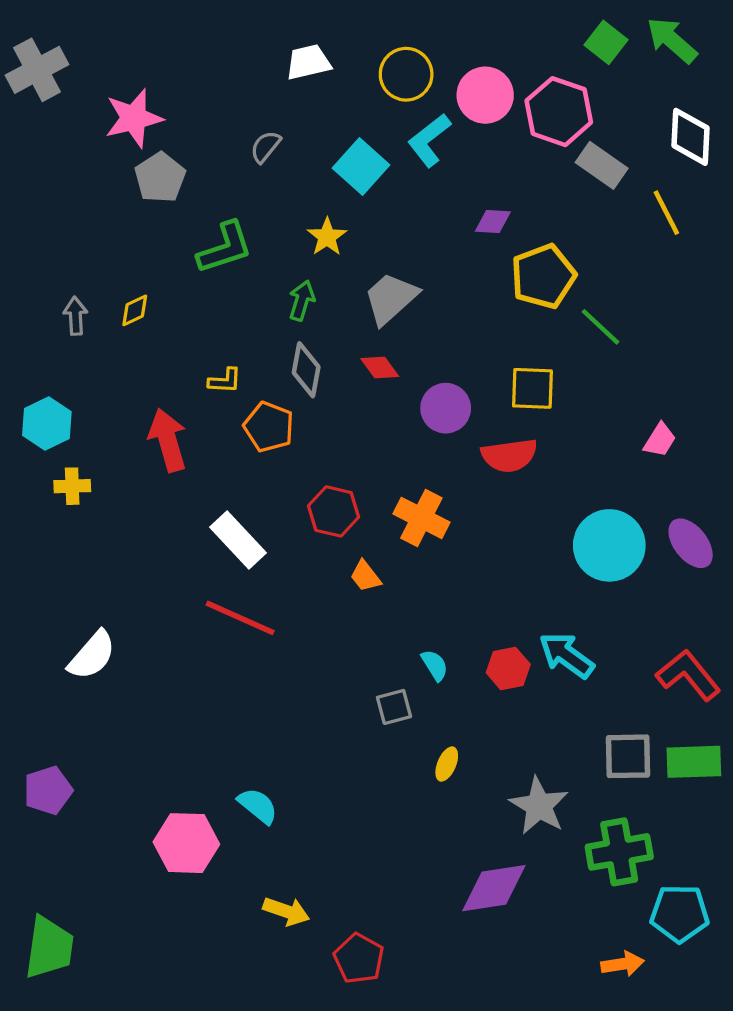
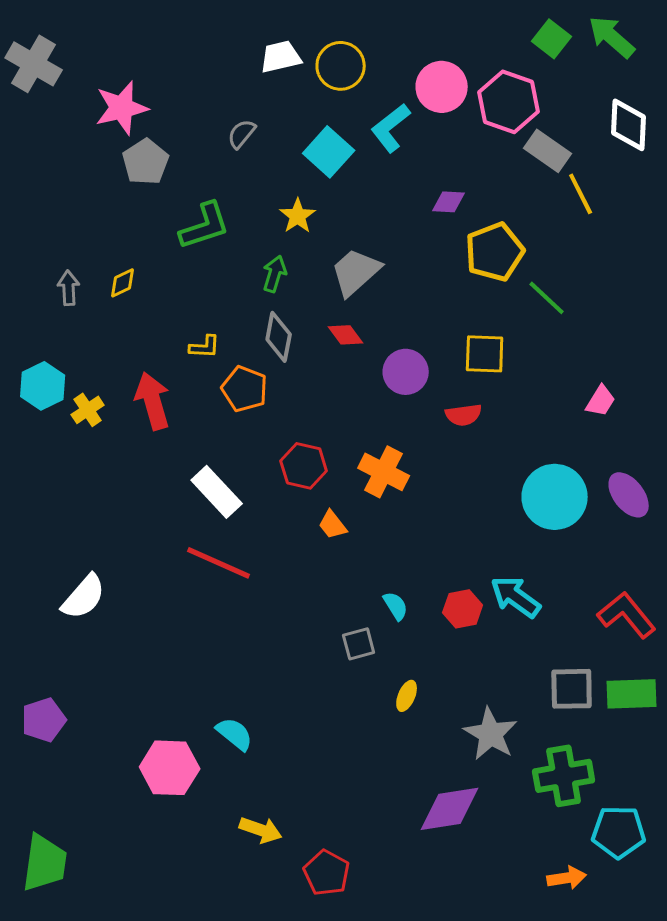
gray cross: (37, 70) -> (34, 64), turned -32
yellow circle: (406, 74) -> (341, 66), moved
yellow line: (666, 213) -> (581, 194), moved
red semicircle: (509, 455) -> (464, 415), size x0.7
yellow cross: (72, 486) -> (88, 410), moved, turned -32

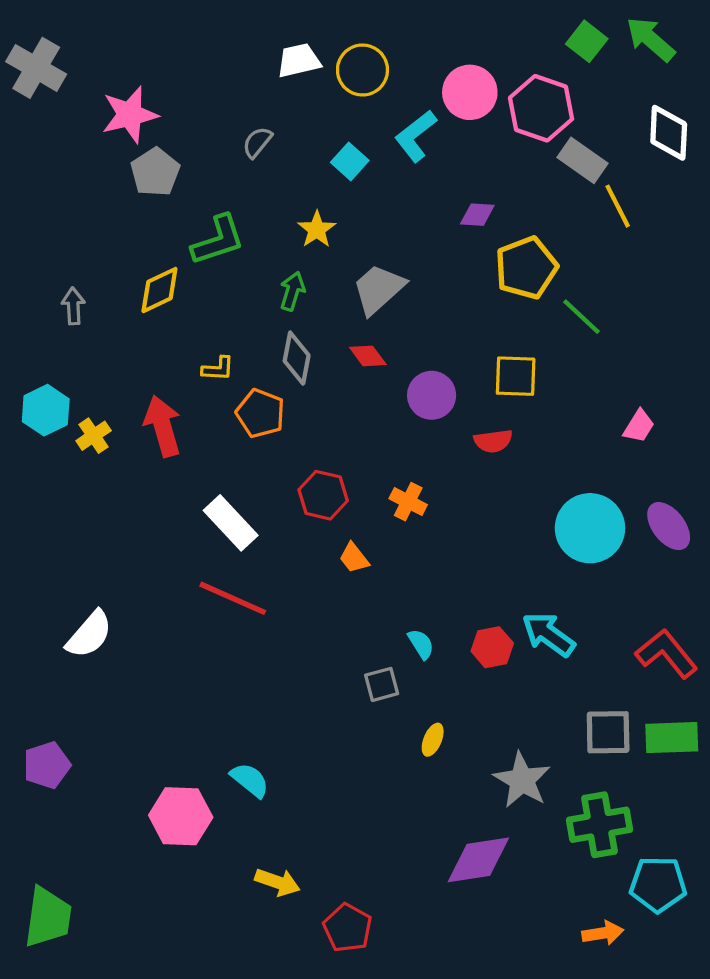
cyan square: (329, 152) -> (350, 161), size x0.7
yellow diamond: (123, 283) -> (159, 290), moved, size x1.5
orange cross: (384, 472) -> (408, 502), size x0.7

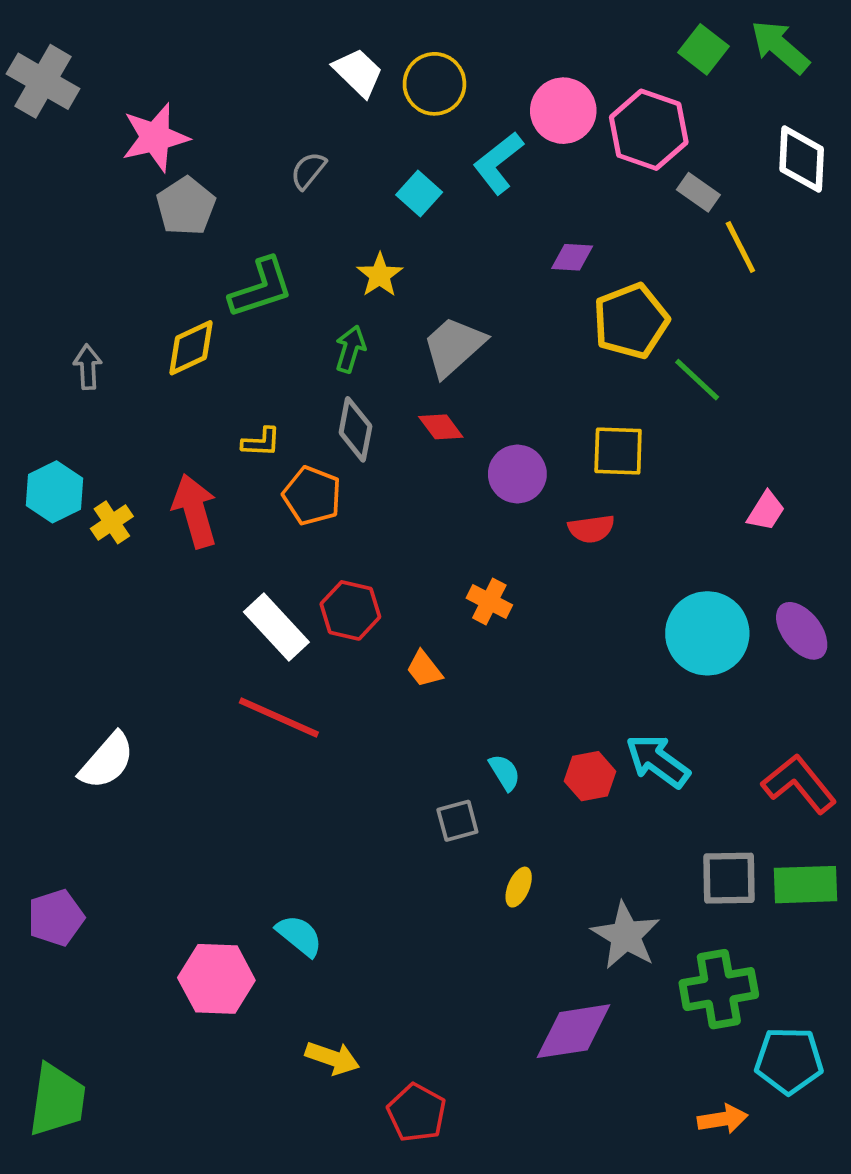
white trapezoid: (299, 60) -> (358, 72), turned 57
gray rectangle: (583, 160) -> (698, 192), size x0.7
red hexagon: (323, 495) -> (350, 610), moved

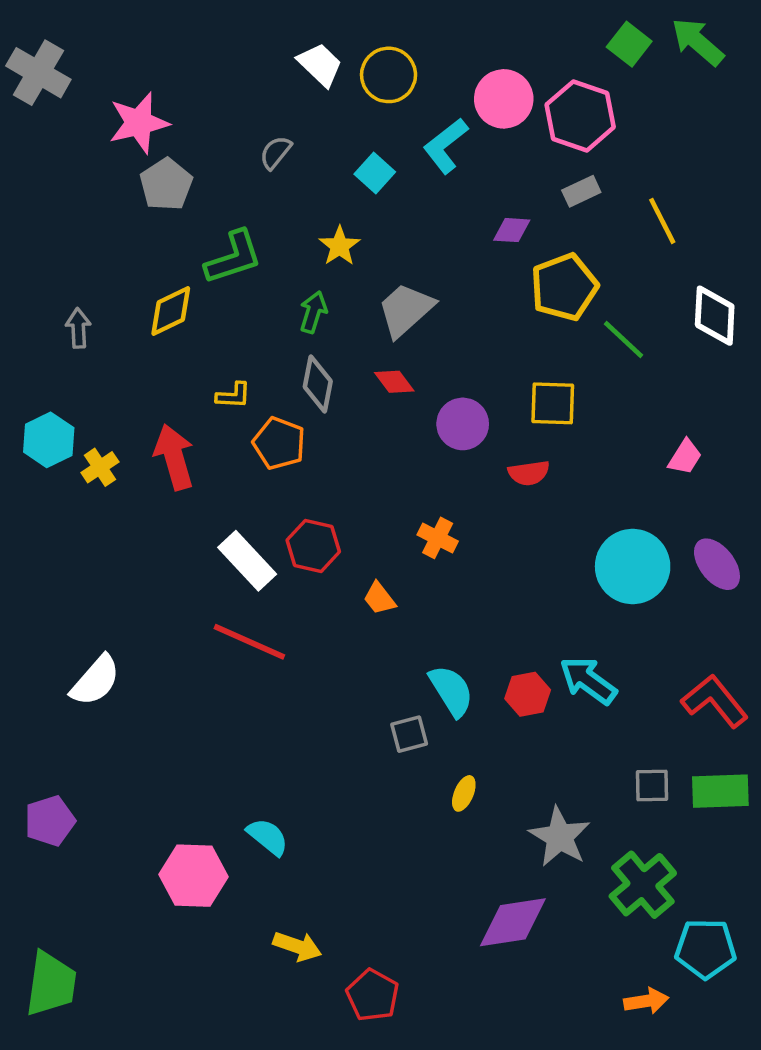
white diamond: (802, 159) -> (715, 316), moved
gray rectangle: (698, 192) -> (581, 191), moved, turned -60
cyan semicircle: (505, 772) -> (451, 691), size x1.6
gray square: (729, 878) -> (652, 785), size x0.7
green cross: (719, 989) -> (643, 885), turned -30

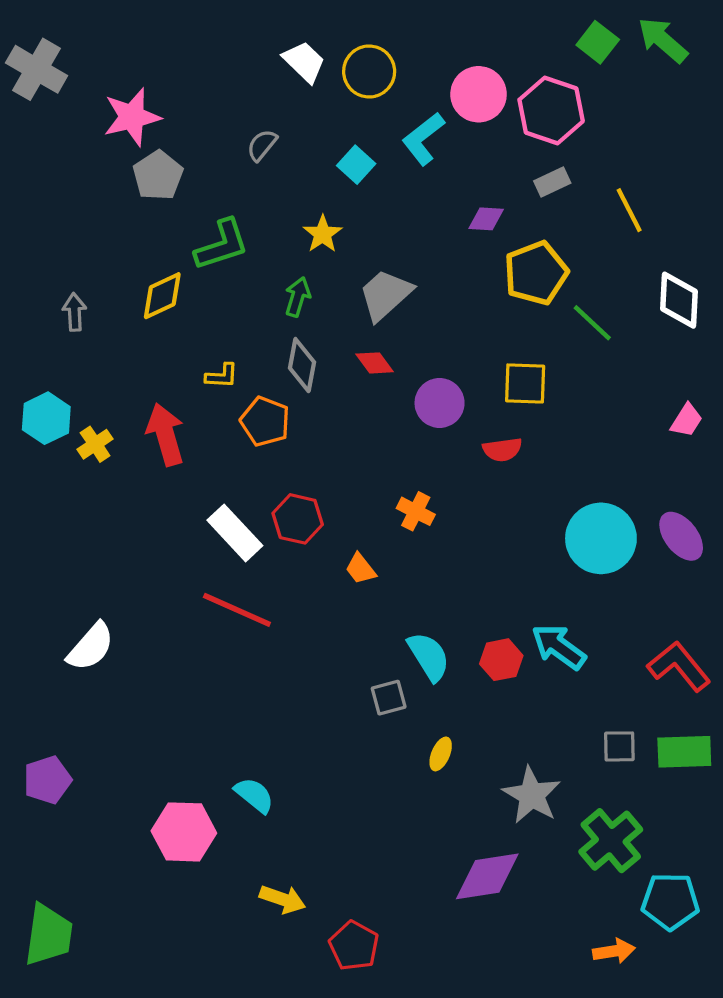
pink trapezoid: (685, 457) -> (687, 420), moved

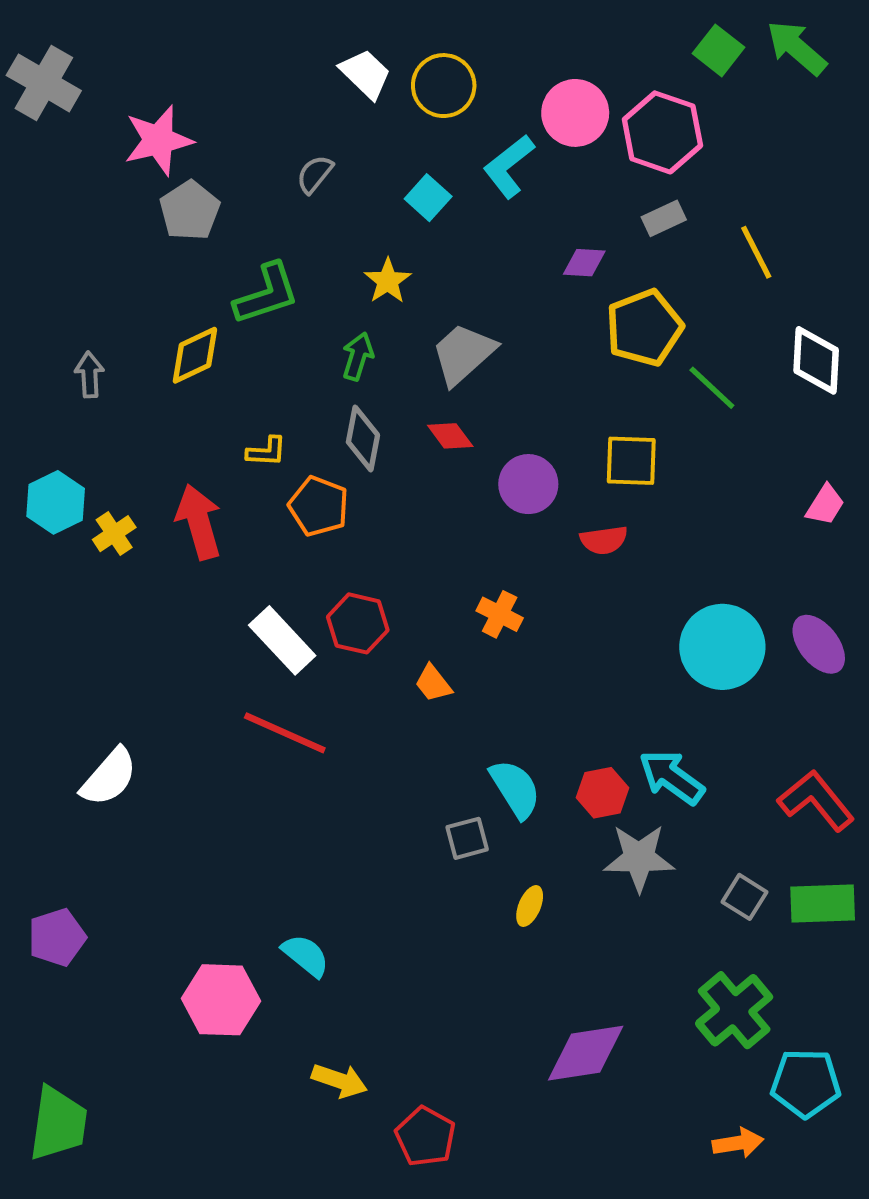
gray square: (619, 746) -> (744, 897), turned 33
gray star: (532, 795) -> (639, 858), moved, turned -30

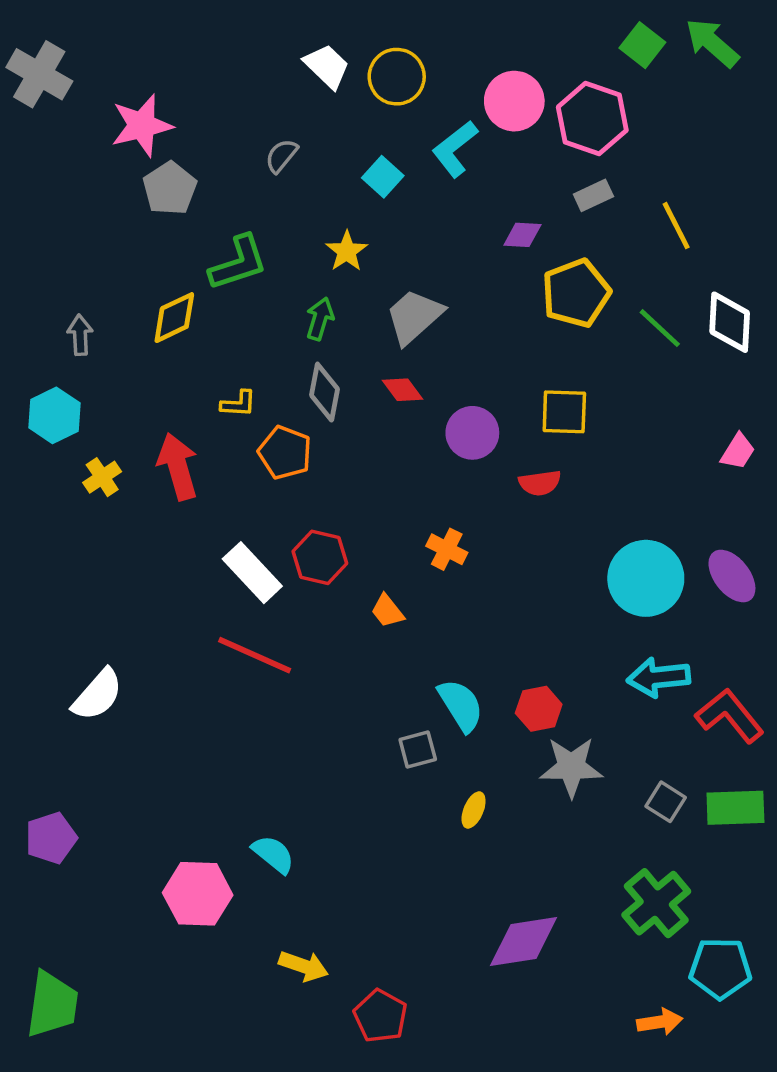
green line: (712, 388) -> (660, 328), moved
cyan hexagon: (56, 502) -> (54, 415), moved
cyan arrow: (672, 777) -> (659, 677), moved, turned -42

